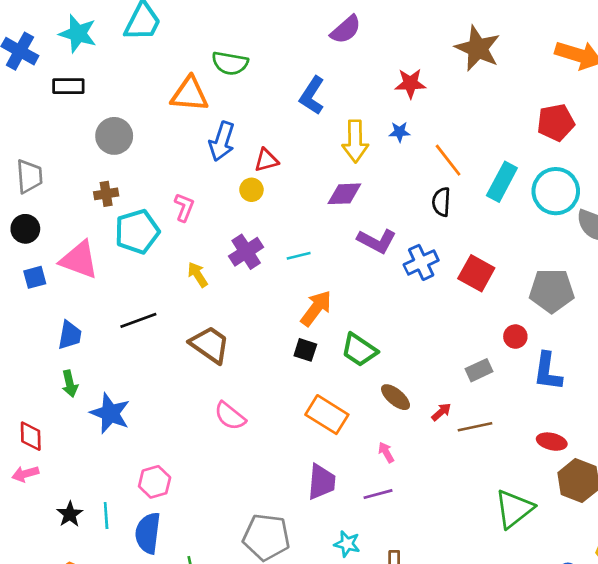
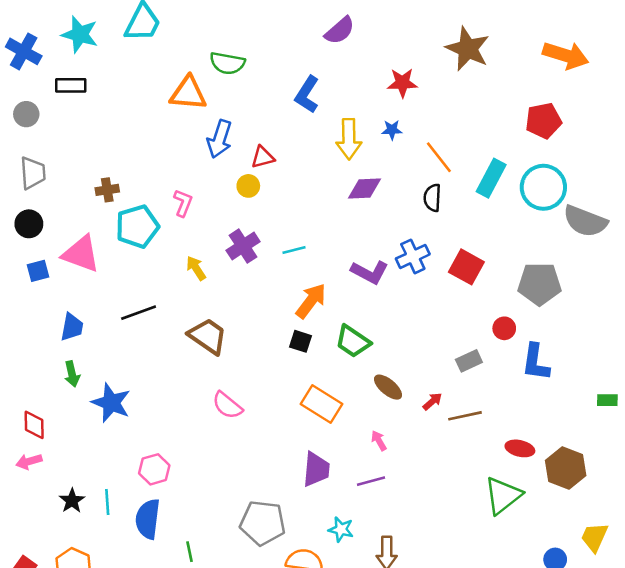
gray circle: (114, 136) -> (26, 114), moved, size x0.7
purple diamond: (344, 194) -> (365, 189), moved
purple L-shape: (377, 241) -> (370, 272), moved
red ellipse: (552, 442) -> (520, 448), moved

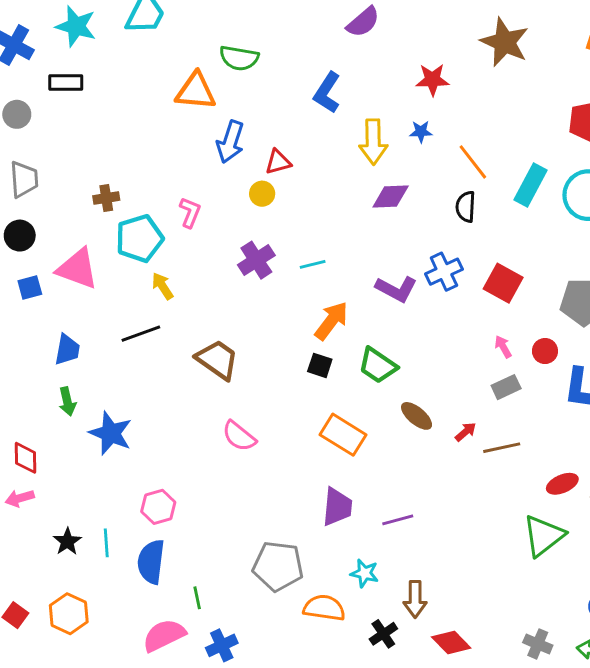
yellow arrow: (196, 268) -> (163, 286), moved
pink arrow: (379, 441) -> (503, 347), moved
red ellipse: (520, 448) -> (562, 484), turned -36

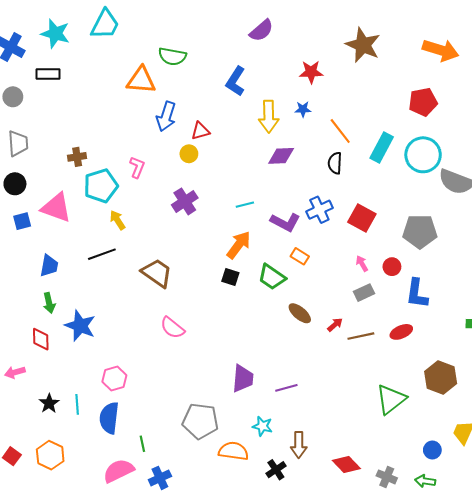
cyan line: (313, 264) -> (245, 205), moved
orange rectangle: (343, 435) -> (300, 256), moved, size x0.6
red diamond: (25, 458) -> (41, 339), moved
red ellipse: (562, 484) -> (401, 332), moved
red diamond: (451, 643) -> (346, 465), moved

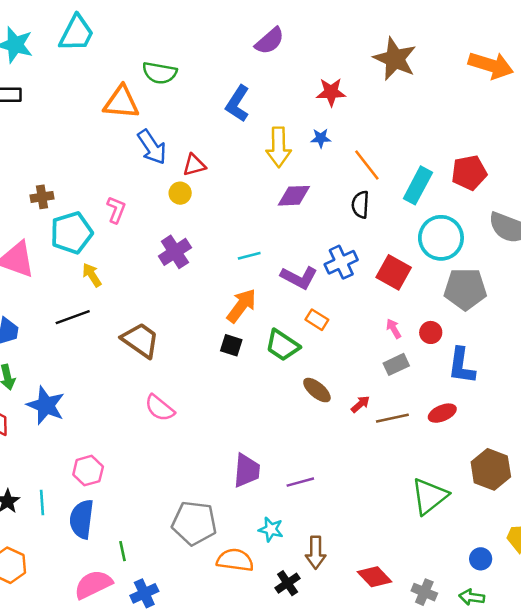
red pentagon: (423, 102) -> (469, 173), moved
blue arrow: (166, 116) -> (152, 147), turned -52
cyan circle: (423, 155) -> (441, 238), moved

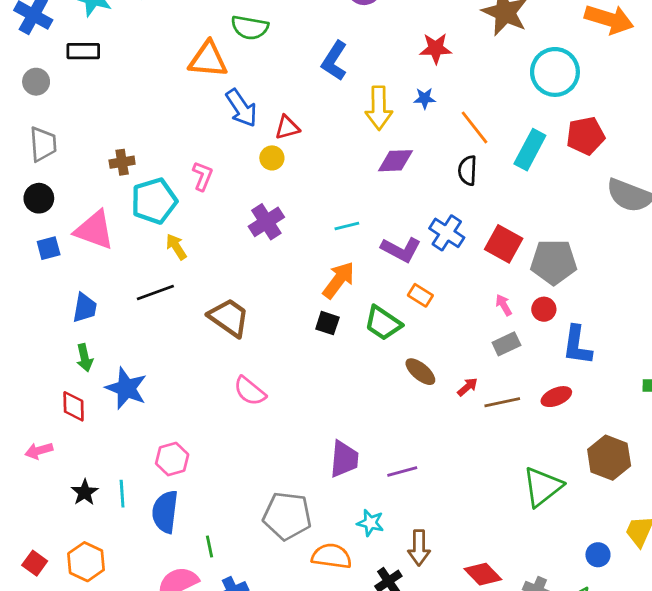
cyan circle: (441, 238) -> (555, 72), moved
blue cross: (341, 262) -> (447, 233), turned -32
gray pentagon: (465, 289) -> (554, 262), moved

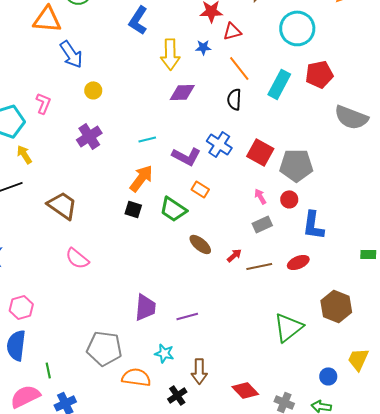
red triangle: (287, 127) -> (232, 31), moved

